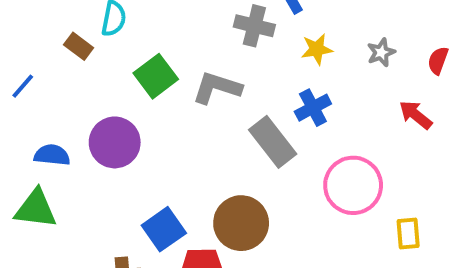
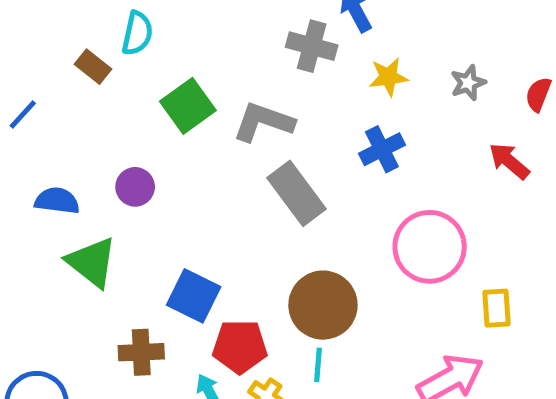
purple circle: (115, 142) -> (135, 187), size x0.6
gray rectangle: (273, 142) -> (296, 193), moved
green triangle: (36, 209) -> (92, 262), moved, turned 30
brown circle: (241, 223) -> (323, 305), moved
blue square: (164, 229) -> (194, 296), turned -30

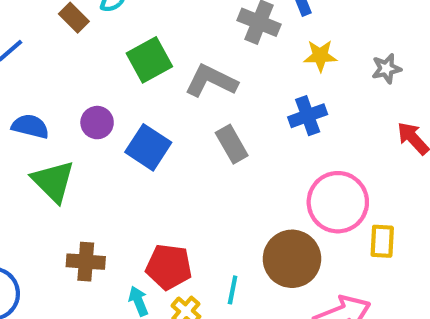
gray rectangle: (296, 193) -> (232, 144), size x0.7
blue square: (194, 296) -> (148, 147), moved
brown circle: (323, 305) -> (292, 259), moved
yellow rectangle: (496, 308) -> (382, 241), moved

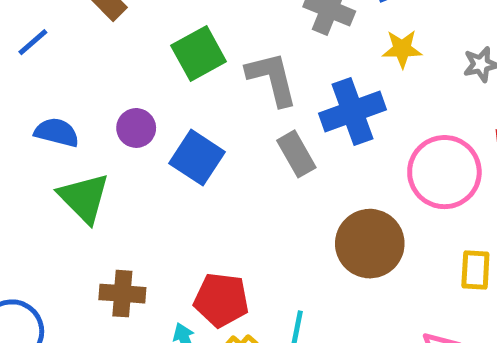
gray L-shape: (211, 81) -> (272, 79), turned 50
blue cross: (308, 116) -> (353, 111), moved, size x1.4
pink circle: (338, 202) -> (444, 172), moved
brown circle: (292, 259) -> (370, 244), moved

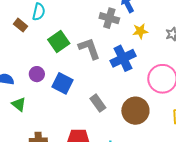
gray rectangle: (296, 154) -> (98, 103), moved
green triangle: (84, 198) -> (19, 104), size x0.7

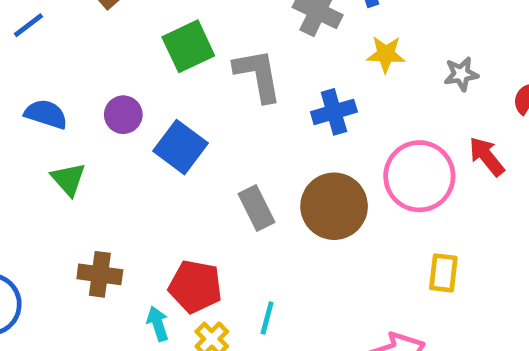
blue cross: (123, 58) -> (334, 112), size x0.7
brown circle: (135, 111) -> (334, 206), moved

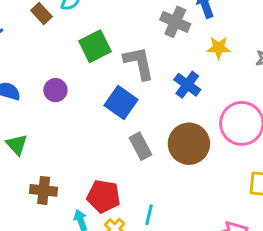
blue cross: (334, 112) -> (187, 85), turned -36
blue square: (180, 147) -> (121, 102), moved
green triangle: (68, 179) -> (17, 145), moved

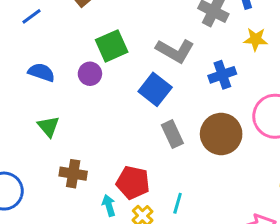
green square: (95, 46) -> (112, 46), moved
gray L-shape: (139, 63) -> (175, 51), turned 129
blue cross: (187, 85) -> (222, 75), turned 32

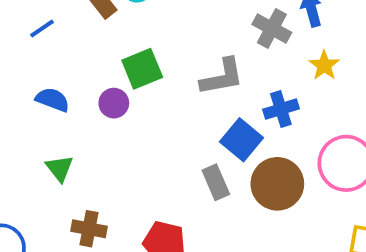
yellow star: (256, 39) -> (324, 65), turned 30
gray L-shape: (175, 51) -> (222, 77), turned -42
blue square: (155, 89) -> (241, 140), moved

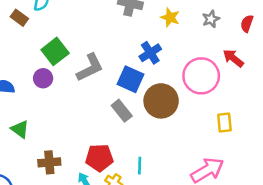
gray L-shape: (222, 77) -> (90, 68), moved

